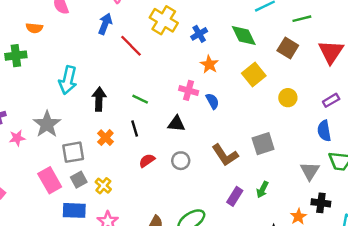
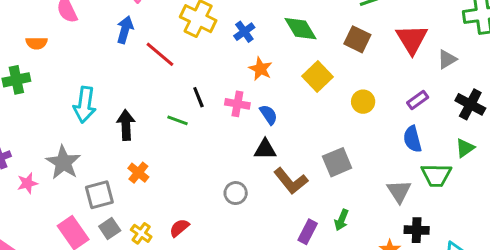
black triangle: (176, 124) -> (265, 149), moved
black line: (135, 129) -> (198, 97), moved
red semicircle: (147, 161) -> (179, 228), moved

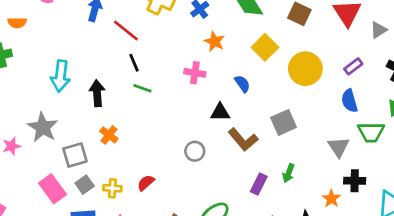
black line: (198, 97) -> (134, 63), moved
yellow circle: (363, 102) -> (305, 69), size x1.6
blue semicircle: (269, 115) -> (242, 84), moved
yellow cross: (141, 233) -> (112, 188), turned -30

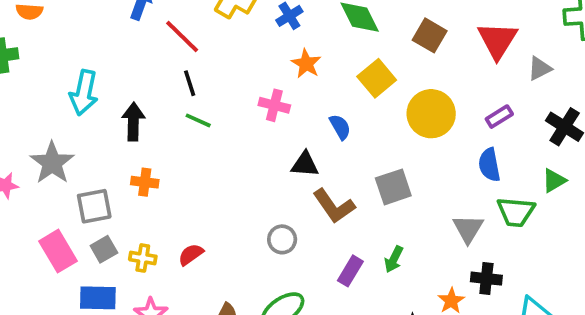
orange cross: (109, 135) -> (145, 182), turned -36
gray circle: (195, 151) -> (282, 239), moved

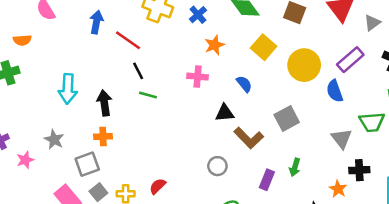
orange star: (306, 64) -> (214, 45), turned 30
purple rectangle: (499, 117) -> (350, 60), size x1.5
gray star: (52, 163) -> (54, 140), size x0.7
blue semicircle: (489, 165) -> (335, 91), moved
orange cross: (145, 182) -> (103, 137), moved

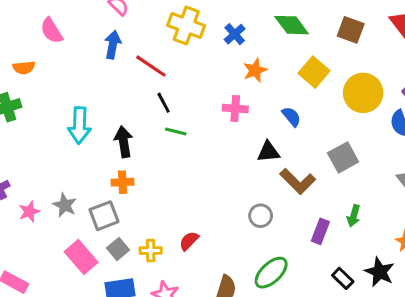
gray star: (54, 140) -> (65, 205), moved

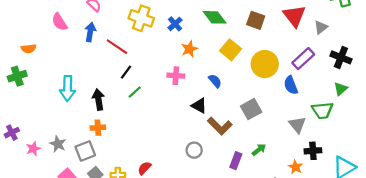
pink semicircle: (52, 31) -> (59, 22), moved
black line: (164, 103) -> (126, 72), turned 64
green line: (176, 132) -> (135, 92), turned -56
black triangle: (268, 152) -> (199, 106), turned 35
green arrow: (354, 216) -> (259, 150), turned -144

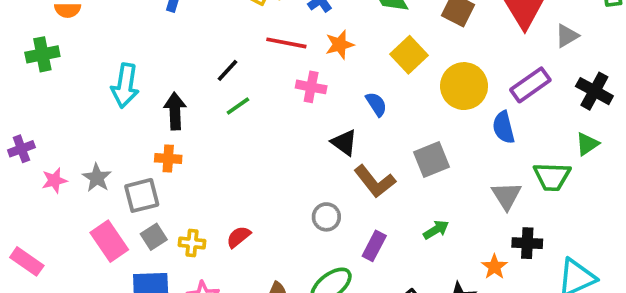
red line: (117, 47) -> (286, 43), moved, turned -30
purple rectangle: (236, 161) -> (374, 246), moved

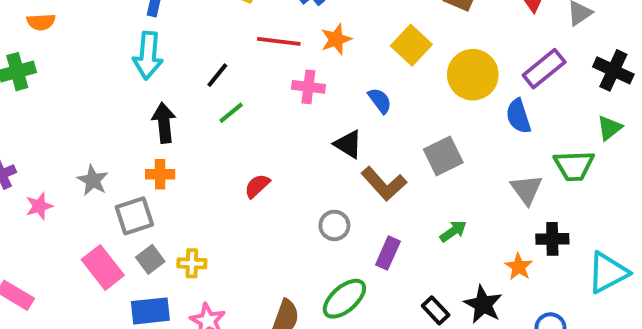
cyan arrow: (125, 86) -> (148, 55), moved
gray star: (97, 178) -> (93, 180), moved
red semicircle: (238, 237) -> (257, 186), moved

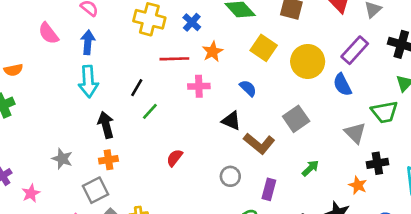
gray star: (93, 180) -> (62, 159), moved

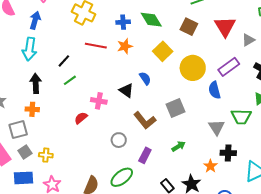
blue cross: (192, 22) -> (123, 22), moved, turned 32
pink cross: (199, 86) -> (99, 101), moved
black triangle: (231, 121) -> (126, 90), moved

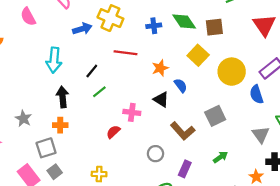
blue arrow: (35, 20) -> (82, 29), moved, turned 60
brown square: (189, 27) -> (214, 27), moved, turned -30
orange star: (125, 46) -> (160, 68), moved
yellow cross: (46, 155) -> (99, 174), moved

